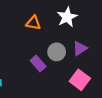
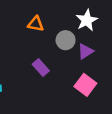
white star: (67, 17) -> (87, 20), moved
gray circle: (57, 52) -> (66, 40), moved

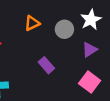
orange triangle: (36, 24) -> (32, 23), moved, turned -35
gray circle: (66, 40) -> (64, 29), moved

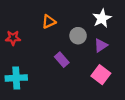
gray circle: (64, 29) -> (78, 36), moved

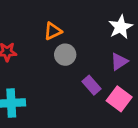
gray circle: (78, 36) -> (65, 55), moved
purple rectangle: (62, 60) -> (91, 85), moved

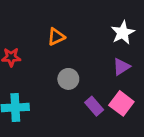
gray circle: (65, 55) -> (68, 79), moved
purple rectangle: (91, 85) -> (94, 106), moved

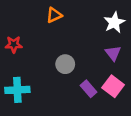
orange triangle: (56, 37) -> (54, 15), moved
purple triangle: (121, 67) -> (113, 53), turned -35

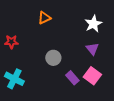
cyan cross: (17, 90) -> (14, 79), turned 30

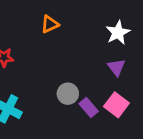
gray circle: (53, 58) -> (68, 94), moved

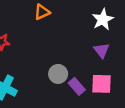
pink square: (116, 105) -> (101, 84), turned -35

